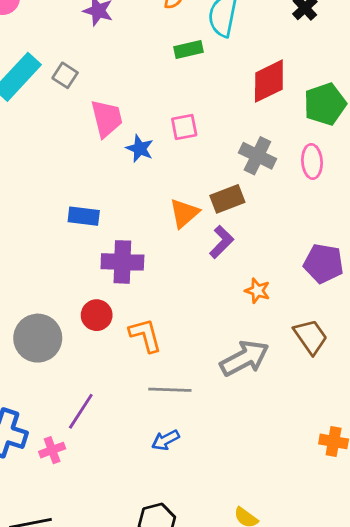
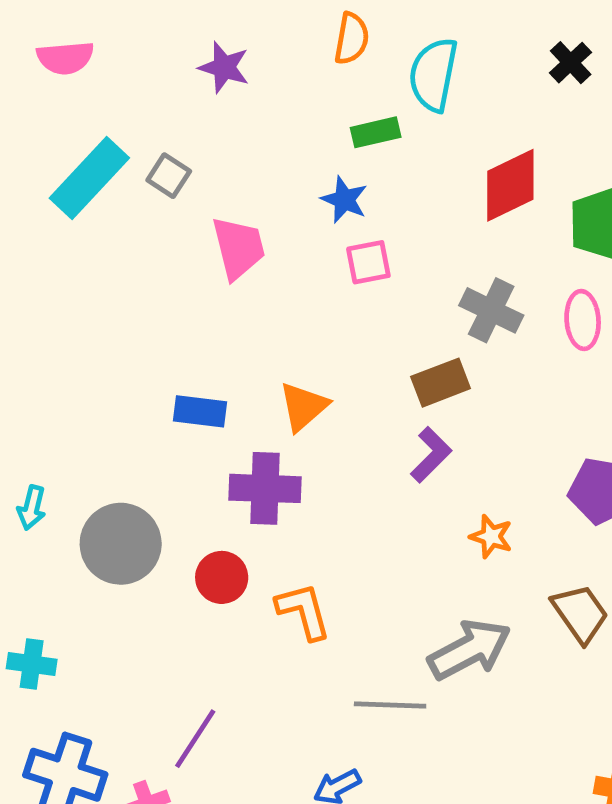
blue star: (140, 149) -> (344, 200), moved
orange triangle: (184, 213) -> (303, 407), moved
gray circle: (38, 338) -> (121, 544), moved
gray line: (170, 390) -> (390, 705), moved

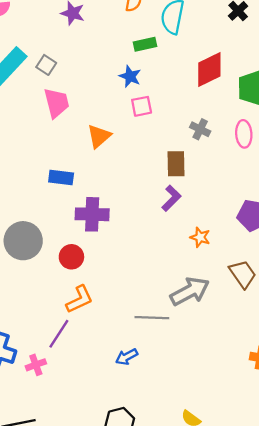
pink trapezoid: (239, 248) -> (57, 103), moved
gray cross: (491, 310) -> (200, 129), size x0.7
brown rectangle: (441, 383) -> (176, 164), turned -70
orange triangle: (303, 407) -> (99, 136), moved
orange L-shape: (303, 611) -> (79, 299), moved, turned 80

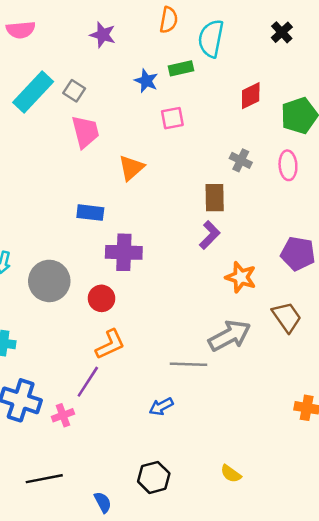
red diamond: (209, 70) -> (251, 96), size x0.7
blue star: (130, 76) -> (146, 81), moved
pink square: (142, 106) -> (172, 118), moved
orange star: (200, 237) -> (241, 277), size x1.4

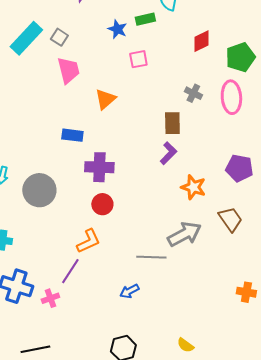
pink ellipse: (288, 165) -> (231, 97), size x1.4
red circle: (101, 298) -> (102, 204), moved

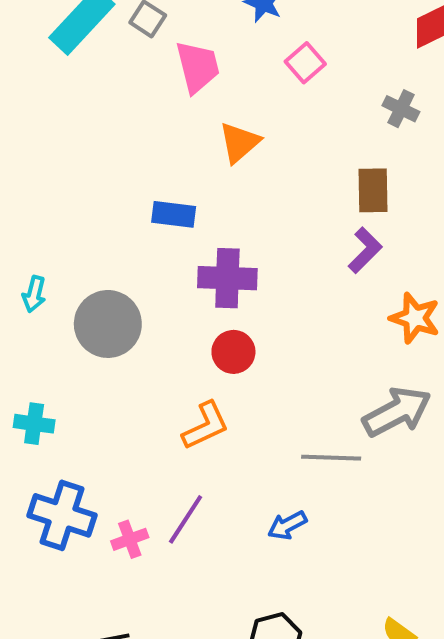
pink square: (138, 59) -> (305, 63), turned -30
pink trapezoid: (68, 70) -> (198, 67), moved
gray cross: (193, 93) -> (401, 109), moved
purple line: (70, 271) -> (186, 519), moved

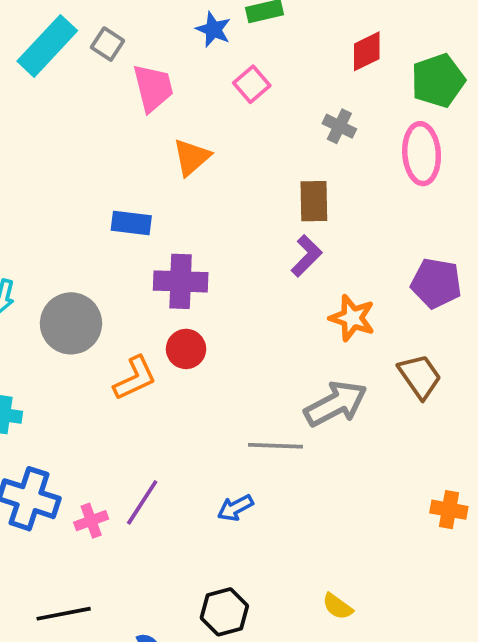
orange L-shape: (206, 426) -> (135, 378), moved

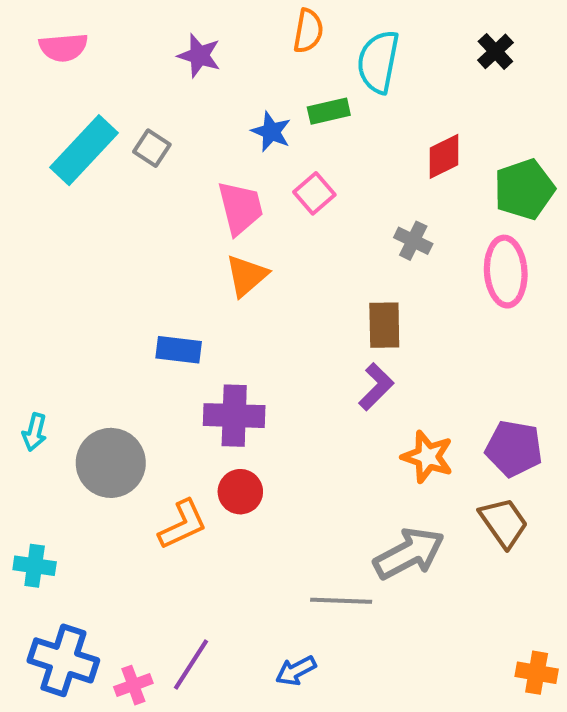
pink trapezoid: (153, 88) -> (240, 208), moved
purple pentagon: (436, 283) -> (514, 448), moved

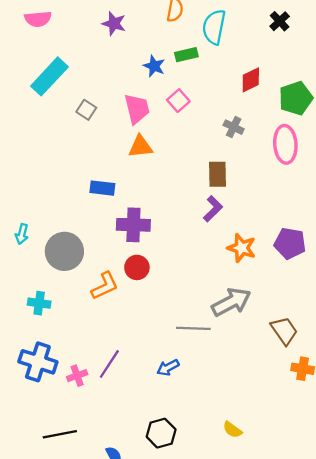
gray square: (152, 148) -> (86, 110), moved
orange triangle: (247, 276) -> (140, 147), turned 35
brown trapezoid: (504, 523) -> (284, 331), moved
cyan cross: (35, 566) -> (39, 303), moved

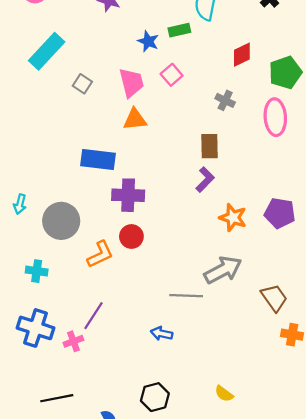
blue rectangle: (102, 188) -> (98, 160), size x1.4
purple line: (109, 364) -> (94, 316), moved
blue arrow: (168, 368) -> (162, 334), turned 40

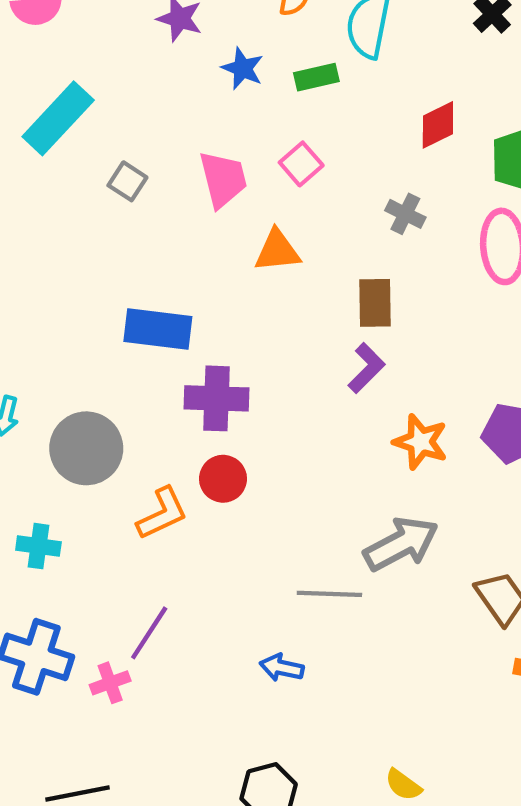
blue star: (148, 41) -> (243, 68), moved
orange triangle: (135, 119) -> (277, 251), moved

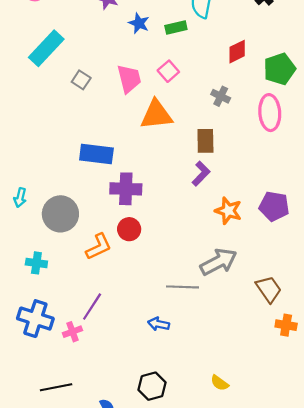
orange triangle: (277, 251) -> (156, 115), size x1.4

